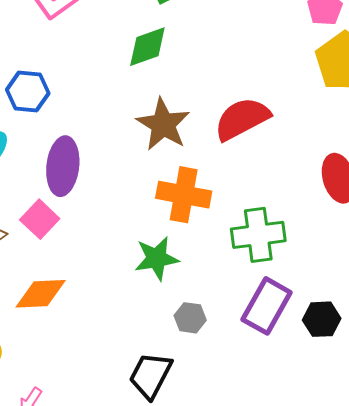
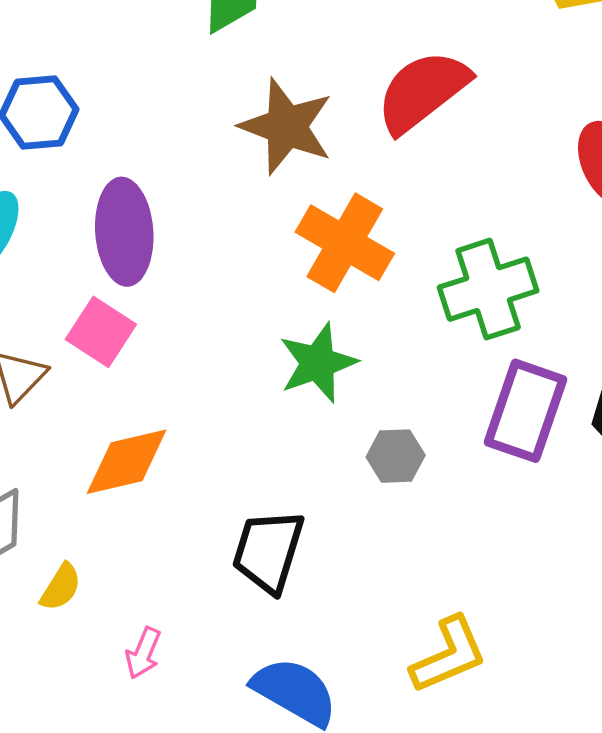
orange cross: (184, 195) -> (345, 243), turned 30
black trapezoid: (151, 375) -> (268, 551), moved

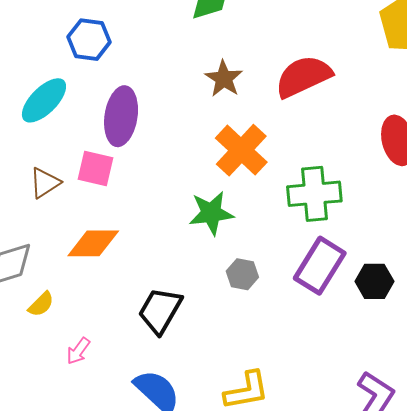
brown star: (286, 126) -> (224, 79), size x0.7
pink square: (101, 332) -> (95, 168), turned -33

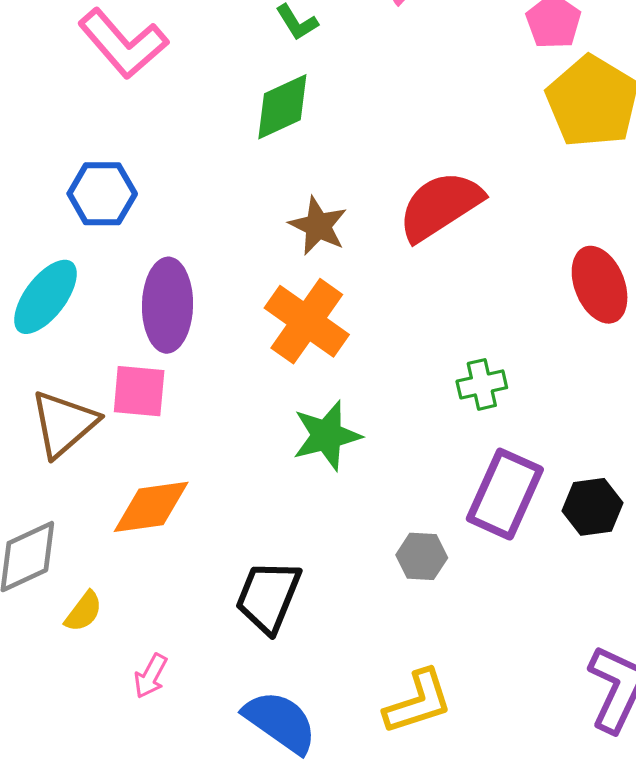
orange cross: (241, 150) -> (307, 321), moved
brown triangle: (45, 183) -> (64, 424), size x1.4
green cross: (314, 194) -> (482, 384), size x0.6
gray hexagon: (242, 274) -> (422, 556), moved

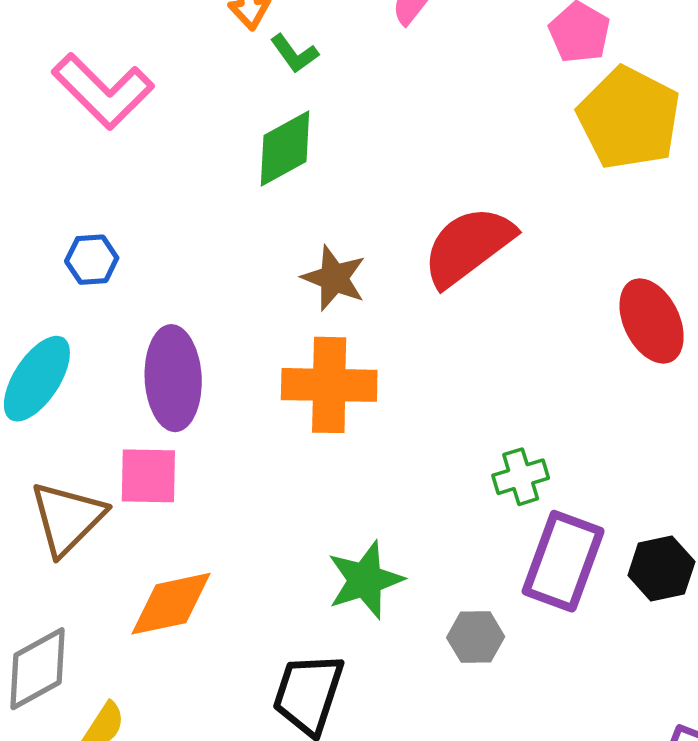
blue hexagon: (102, 194) -> (92, 260), size x0.7
orange cross: (307, 321) -> (329, 385), turned -30
green cross: (482, 384) -> (521, 477), moved
green star: (327, 436) -> (365, 580), moved

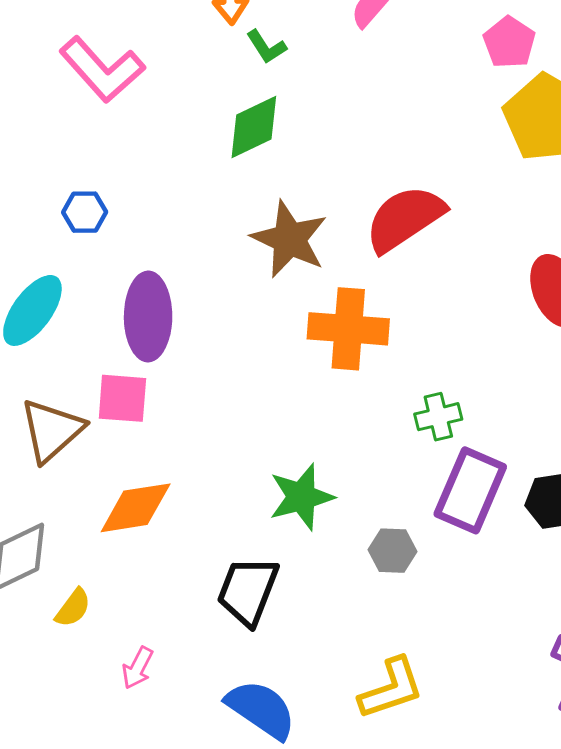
brown star: (334, 278) -> (289, 239), size x1.4
orange cross: (329, 385) -> (348, 329), moved

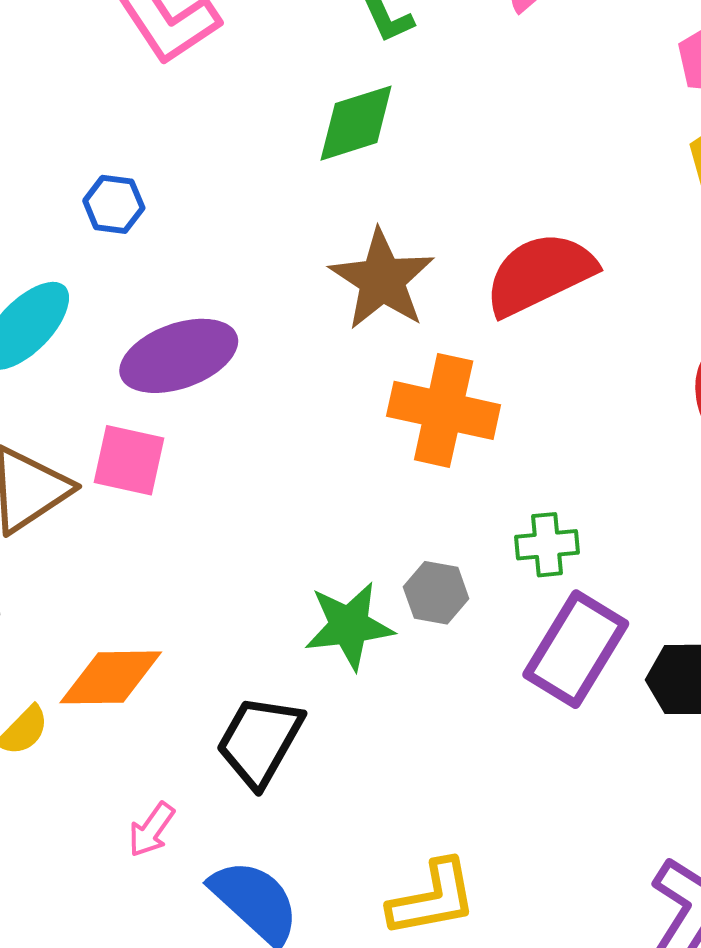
purple ellipse: (148, 316) -> (179, 356), turned 62
orange diamond: (136, 508) -> (111, 677), moved
gray hexagon: (393, 551) -> (436, 593), moved
pink arrow: (138, 668) -> (151, 830), moved

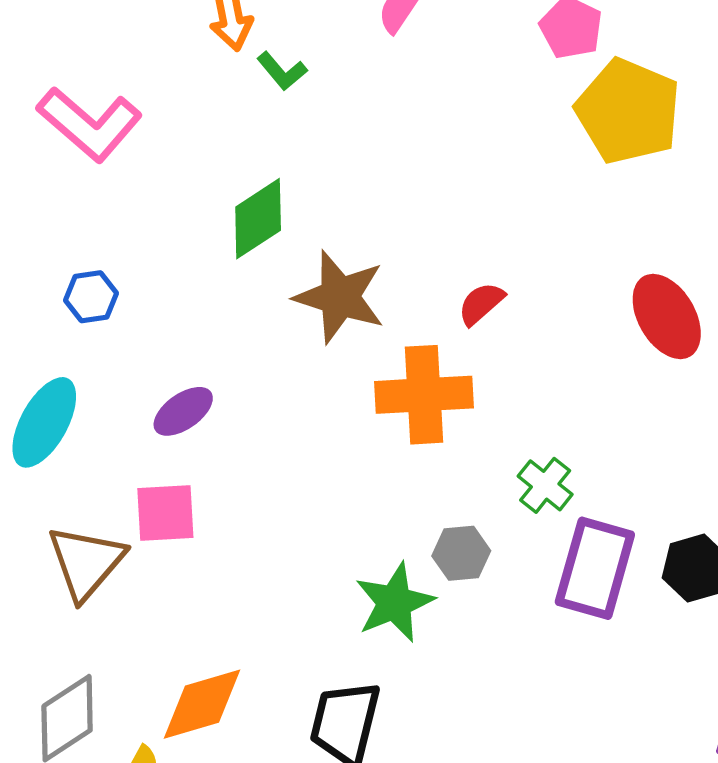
green diamond: (356, 123) -> (258, 219), moved
red semicircle: (540, 274) -> (481, 304), moved, size x0.5
purple ellipse: (179, 356) -> (183, 411), size x0.6
green cross: (547, 545) -> (545, 485), turned -30

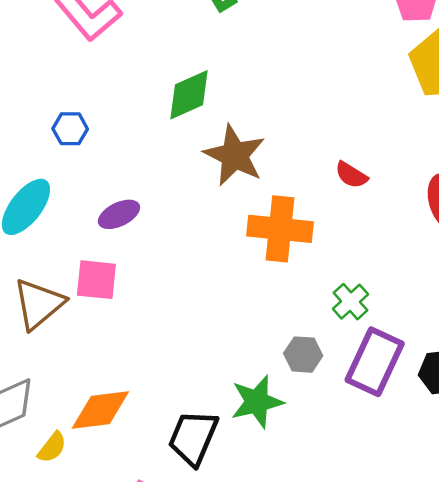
red semicircle: (481, 304) -> (351, 175), moved, turned -116
gray hexagon: (461, 553) -> (303, 355), moved
green star: (394, 603) -> (257, 402), moved

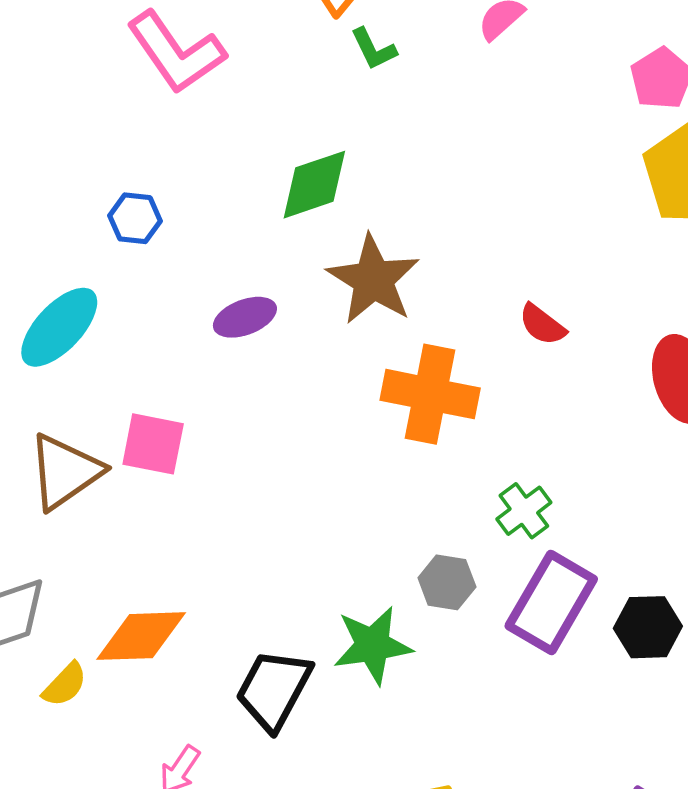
purple ellipse: (119, 214) -> (245, 317), moved

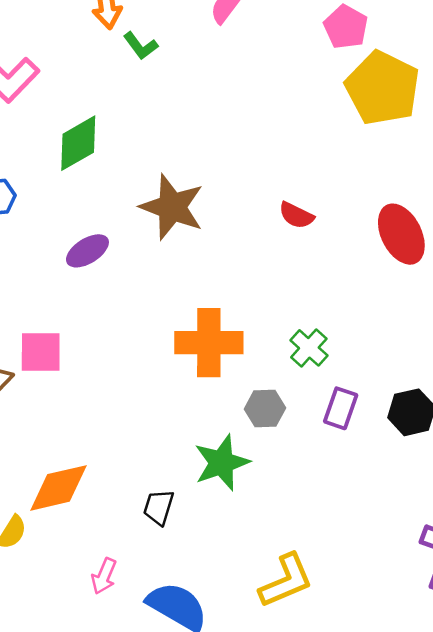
green diamond: (314, 185) -> (78, 143), moved
orange cross: (430, 394) -> (209, 343), moved
purple rectangle: (551, 603) -> (341, 408), size x0.6
black trapezoid: (274, 690) -> (159, 507), size x0.6

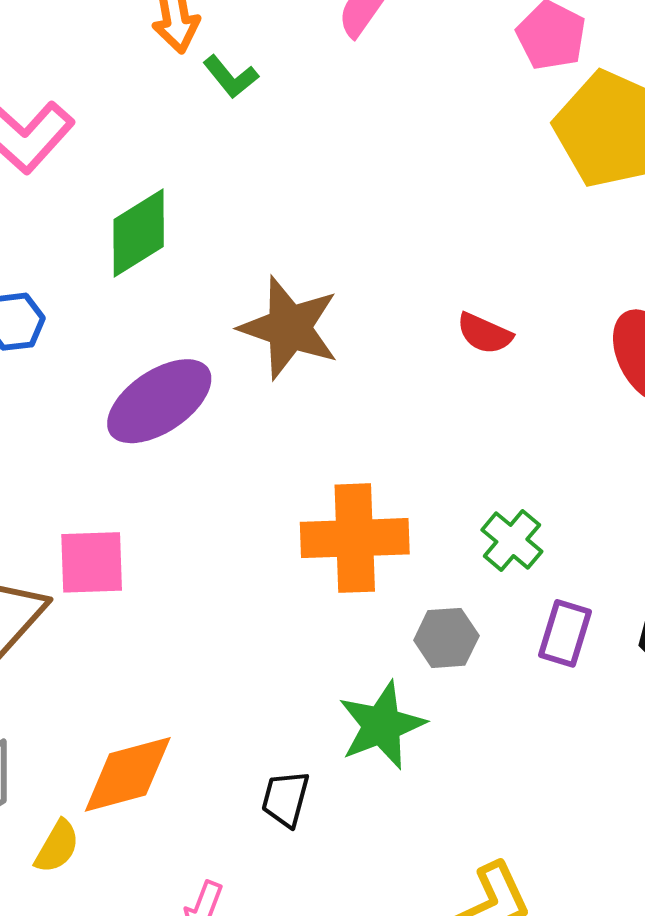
purple ellipse: (87, 251) -> (159, 401), size x1.6

